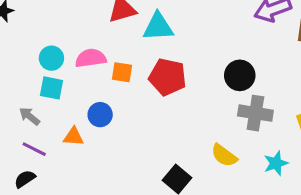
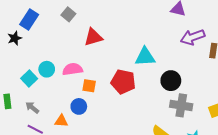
cyan triangle: (158, 27) -> (145, 57), moved
orange square: (122, 72) -> (89, 86), moved
cyan square: (51, 88) -> (29, 79), moved, turned 35

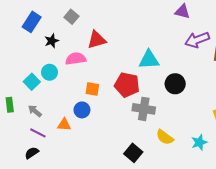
black star: (15, 38) -> (52, 41), moved
pink semicircle: (73, 69) -> (76, 59), moved
gray cross: (181, 105) -> (144, 109), moved

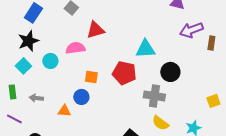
black star: (52, 41) -> (28, 41), moved, size x1.5
cyan square: (32, 82) -> (23, 66), moved
gray cross: (144, 109) -> (154, 96), moved
gray arrow: (35, 111) -> (36, 98), turned -32
purple line: (38, 133) -> (14, 119), moved

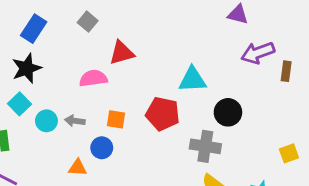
cyan circle: (50, 61) -> (46, 121), moved
gray arrow: (36, 98) -> (75, 121), moved

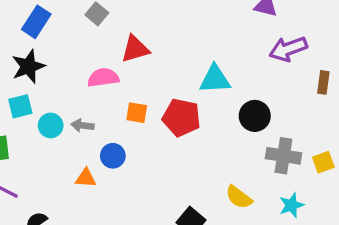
brown rectangle: (286, 71) -> (323, 82), moved
cyan square: (20, 104) -> (20, 106), turned 30
orange square: (116, 119) -> (137, 113), moved
gray cross: (205, 146) -> (283, 156), moved

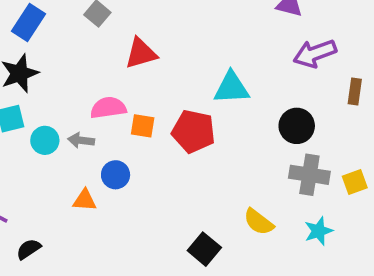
pink semicircle: (103, 78) -> (108, 108), moved
black circle: (255, 116) -> (297, 126), moved

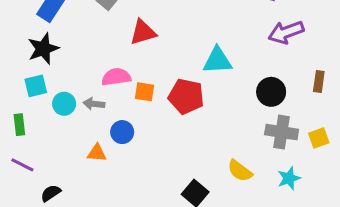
brown rectangle: (355, 91) -> (319, 81), moved

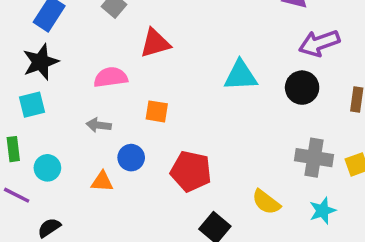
pink semicircle: (116, 77) -> (111, 77), moved
black circle: (271, 92) -> (302, 88), moved
red pentagon: (186, 96) -> (191, 171), moved
cyan circle: (64, 104) -> (47, 168), moved

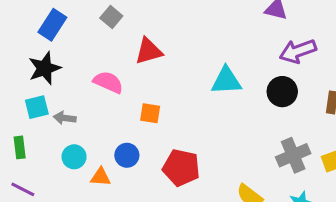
pink semicircle: (111, 77) -> (108, 82), turned 32
gray arrow: (99, 125) -> (65, 118), moved
gray cross: (314, 158) -> (293, 155), turned -32
cyan circle: (47, 168) -> (74, 157), moved

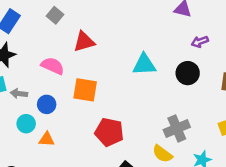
purple arrow: (298, 51) -> (200, 42), size x0.6
orange square: (150, 113) -> (85, 90), size x1.5
blue circle: (127, 155) -> (47, 104), moved
gray cross: (293, 155) -> (177, 128), moved

